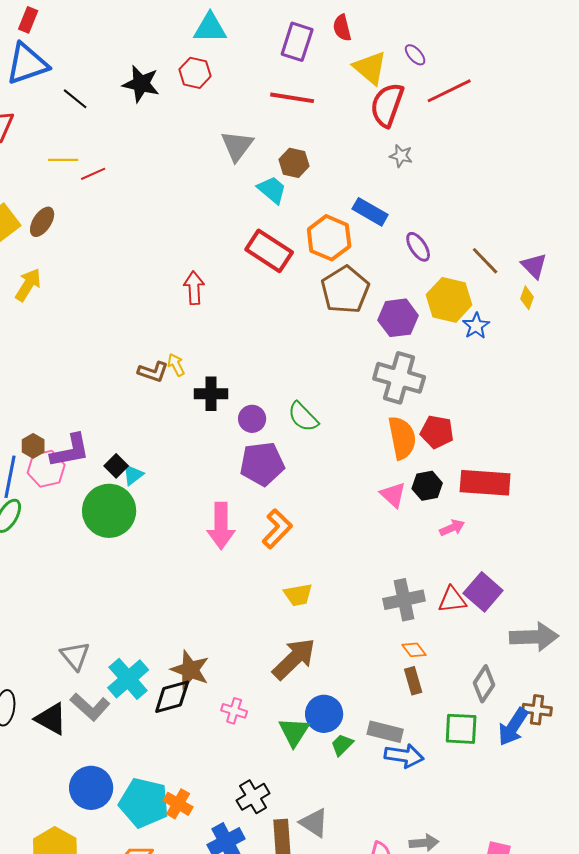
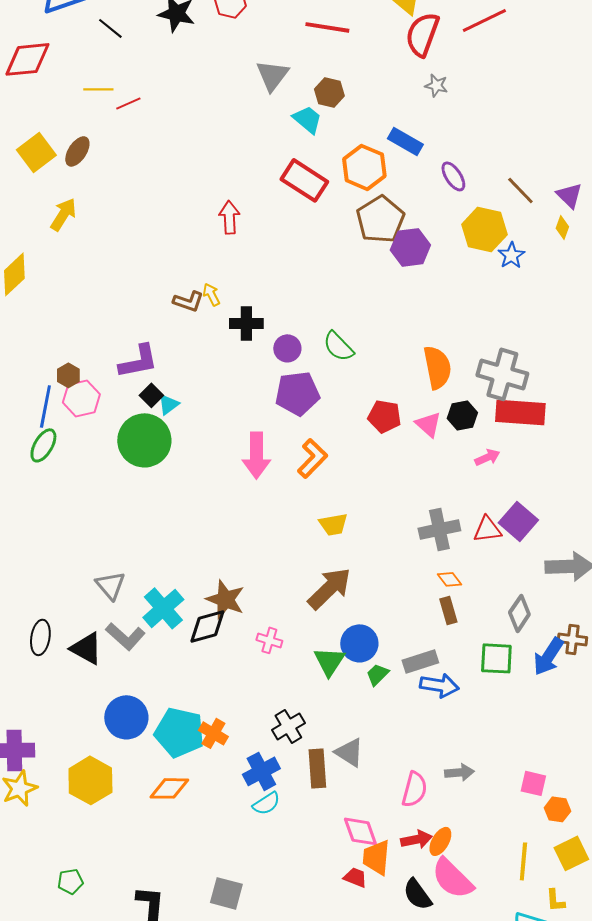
purple hexagon: (398, 318) -> (410, 247), moved
gray cross: (399, 378) -> (502, 374), moved
red pentagon: (437, 432) -> (384, 416), moved
purple L-shape: (70, 451) -> (138, 361), moved
gray rectangle: (385, 732) -> (420, 661), turned -32

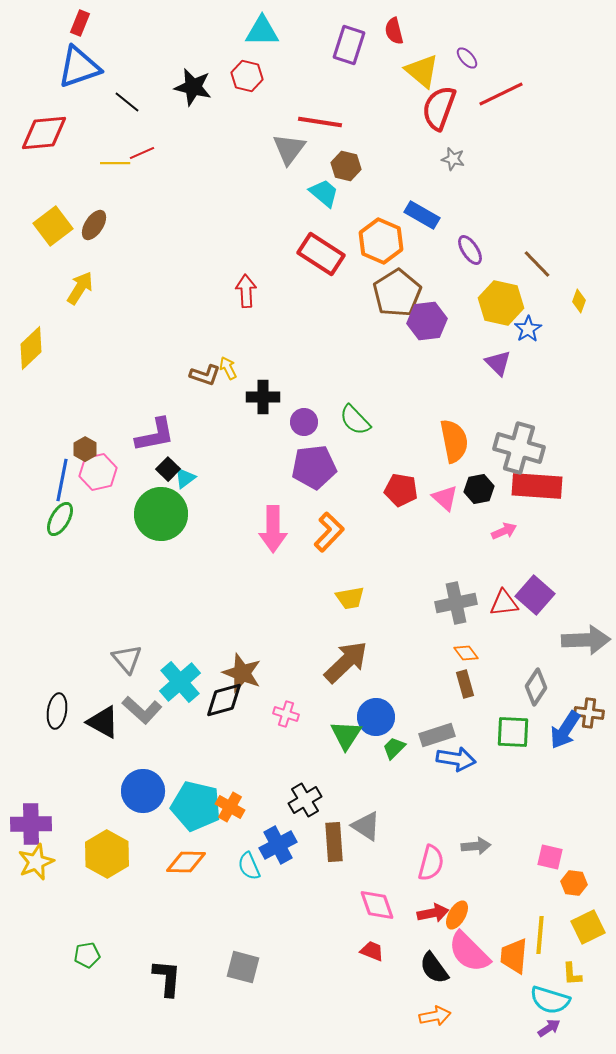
red line: (327, 27) -> (320, 122), moved
red line: (128, 103) -> (142, 153), moved
purple triangle: (569, 195) -> (498, 363), moved
cyan semicircle: (266, 803) -> (249, 866), moved, turned 100
orange trapezoid: (376, 857) -> (514, 956), moved

